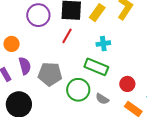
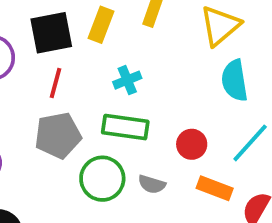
gray pentagon: (50, 74) -> (58, 135), moved

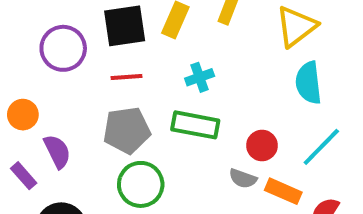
red line: (55, 83) -> (127, 77), turned 68
green circle: (102, 179) -> (141, 184), moved
gray semicircle: (152, 184) -> (243, 179), moved

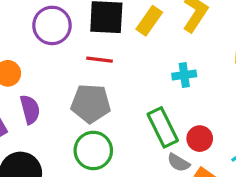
cyan cross: (200, 77) -> (184, 75), moved
green rectangle: (195, 125) -> (163, 127), moved, turned 42

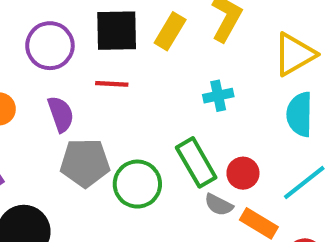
gray pentagon: (91, 104) -> (85, 163), moved
purple semicircle: (30, 109) -> (61, 114), moved
green circle: (93, 150) -> (137, 184), moved

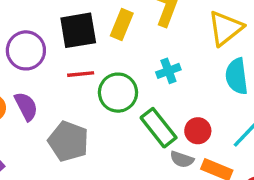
purple semicircle: (61, 114) -> (26, 106), moved
gray pentagon: (85, 163) -> (68, 141), turned 30
green circle: (137, 184) -> (118, 93), moved

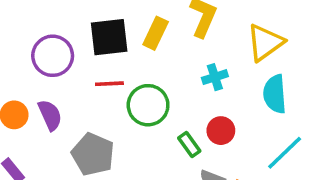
cyan cross: (168, 71) -> (215, 77), moved
green rectangle: (159, 128) -> (189, 145), size x0.6
red circle: (198, 131) -> (221, 131), moved

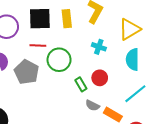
yellow rectangle: (156, 33) -> (67, 19), turned -36
cyan cross: (215, 77) -> (99, 47), turned 32
gray pentagon: (93, 154) -> (26, 72), moved

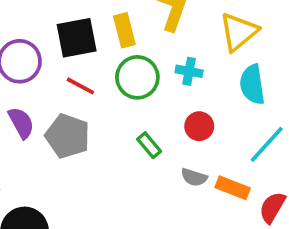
red line: (38, 45) -> (80, 86), turned 35
green circle: (59, 60) -> (137, 77), moved
green rectangle: (81, 84) -> (149, 145), moved

